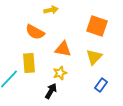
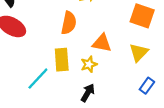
orange semicircle: (35, 32) -> (69, 23), turned -108
yellow star: (60, 73) -> (89, 64), moved

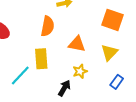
yellow star: (89, 64) -> (80, 71), moved

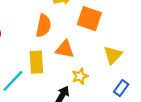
orange square: (112, 20) -> (89, 19), moved
orange triangle: (77, 44) -> (65, 49), moved

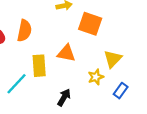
orange semicircle: (43, 26) -> (24, 31), moved
yellow star: (80, 76) -> (96, 77), moved

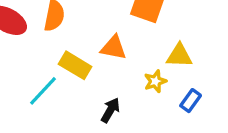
yellow triangle: (113, 59) -> (179, 56), turned 48
yellow rectangle: (39, 66) -> (75, 65), turned -55

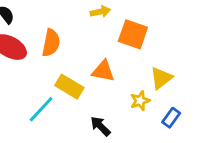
yellow triangle: (179, 56) -> (161, 78), turned -40
black arrow: (110, 110) -> (100, 126), turned -75

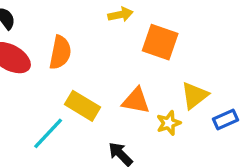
orange triangle: (103, 71) -> (136, 101), moved
blue rectangle: (171, 118) -> (226, 120), moved, turned 30

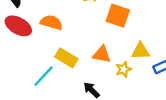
orange semicircle: (60, 52) -> (51, 22), turned -85
yellow triangle: (195, 96) -> (141, 51), turned 36

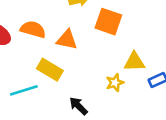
orange triangle: (102, 54) -> (67, 40), moved
cyan line: (43, 76) -> (24, 90), turned 30

